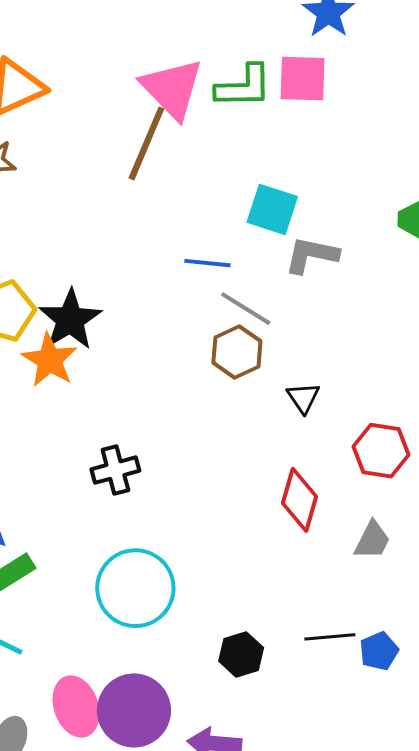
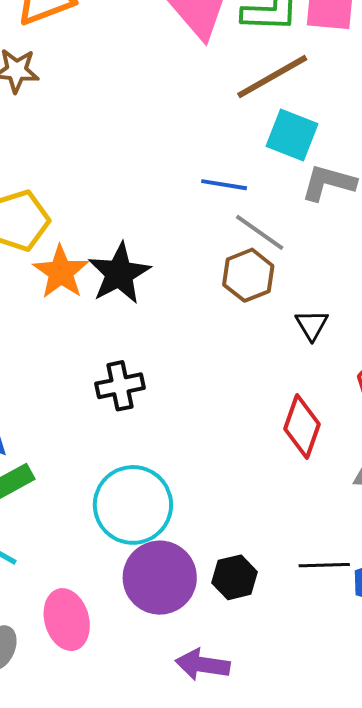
brown line: (146, 143) -> (272, 77), moved, turned 34
black star: (70, 320) -> (119, 274), moved
purple circle: (134, 710) -> (160, 578), moved

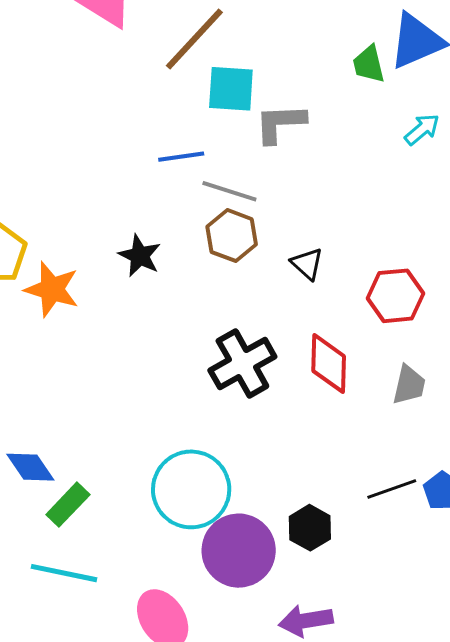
black star: (119, 274) -> (140, 256), moved, size x0.7
black cross: (120, 386) -> (242, 363), moved, size x1.4

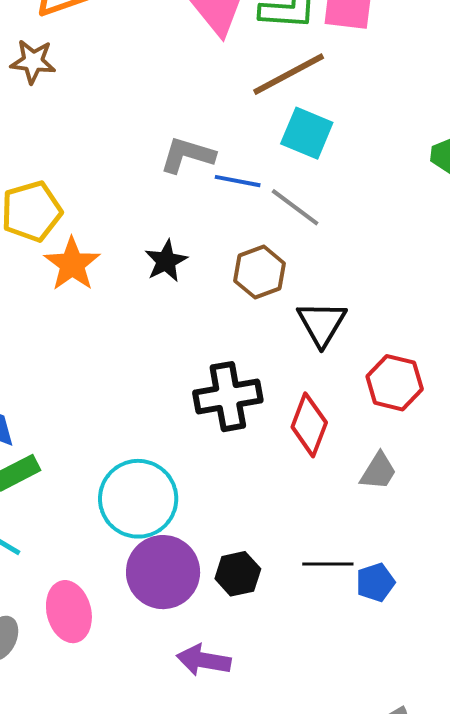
gray L-shape: (280, 123) -> (187, 155), moved
gray line: (229, 191) -> (295, 207), moved
black triangle: (307, 264) -> (322, 323), size x1.5

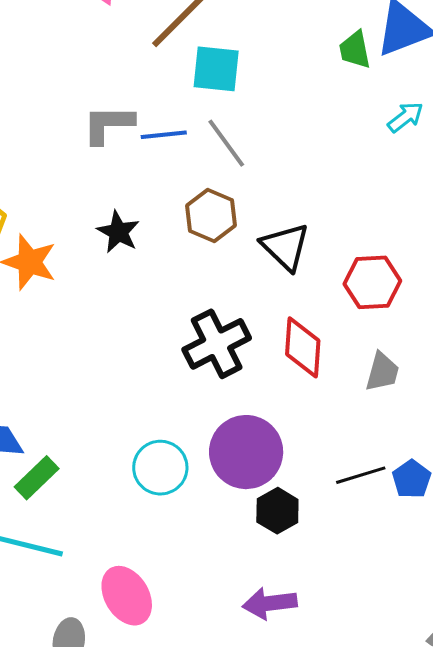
gray line: (295, 207) -> (226, 143), turned 34
cyan circle: (138, 499) -> (160, 468), size x0.7
purple circle: (163, 572) -> (246, 452), moved

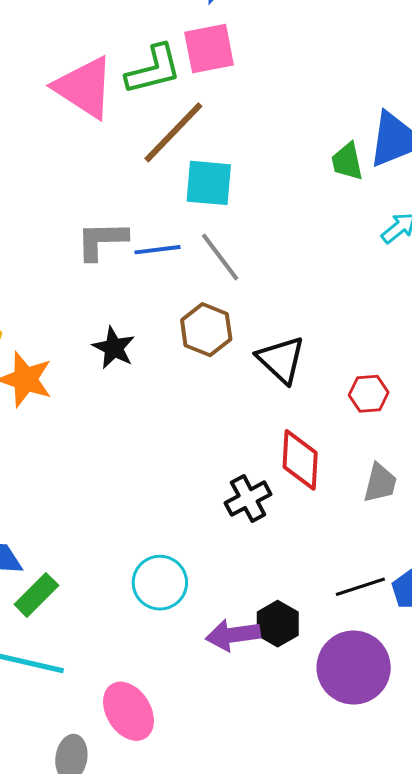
red hexagon: (372, 282) -> (369, 394), size x0.7
black cross: (217, 344) -> (248, 499), moved, size x0.7
purple circle: (246, 452) -> (354, 667), moved
purple arrow: (270, 603) -> (233, 635), moved

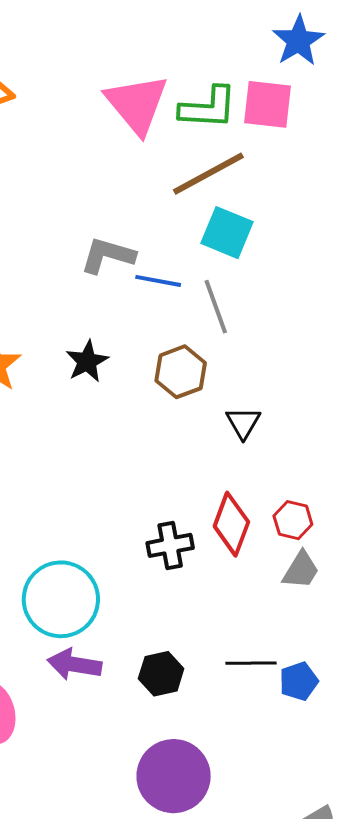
black triangle: (281, 360) -> (243, 423), size x0.7
red hexagon: (369, 394) -> (293, 520), moved
cyan circle: (160, 583) -> (61, 599), size x1.4
purple arrow: (233, 635) -> (74, 664), moved
purple circle: (354, 667) -> (174, 776), moved

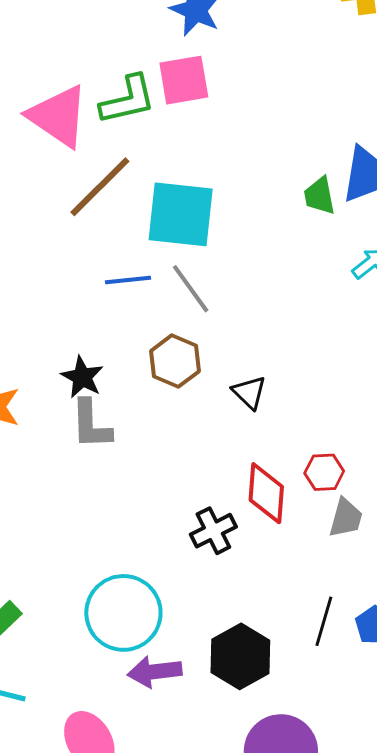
brown line: (208, 174) -> (100, 187), moved
cyan square: (227, 233) -> (181, 214), size x1.4
gray L-shape: (108, 255) -> (91, 424), moved, turned -92
black line: (251, 663) -> (324, 621), turned -57
black hexagon: (161, 674) -> (240, 656), size x1.4

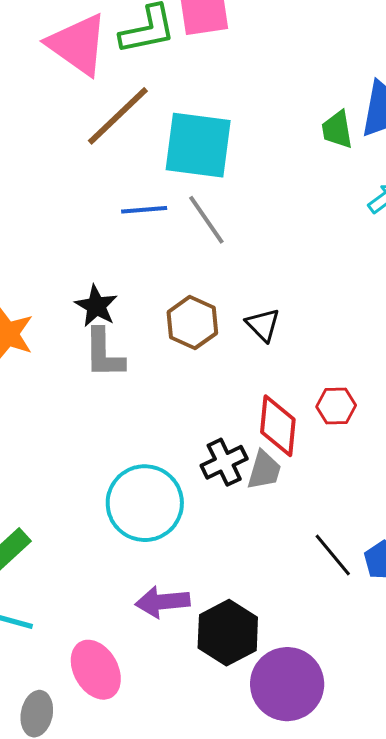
brown hexagon: (175, 361) -> (192, 323), moved
gray trapezoid: (346, 518) -> (264, 470), moved
cyan circle: (123, 613) -> (145, 503), moved
black line: (324, 621) -> (333, 555), turned -57
black hexagon: (240, 656) -> (228, 633), moved

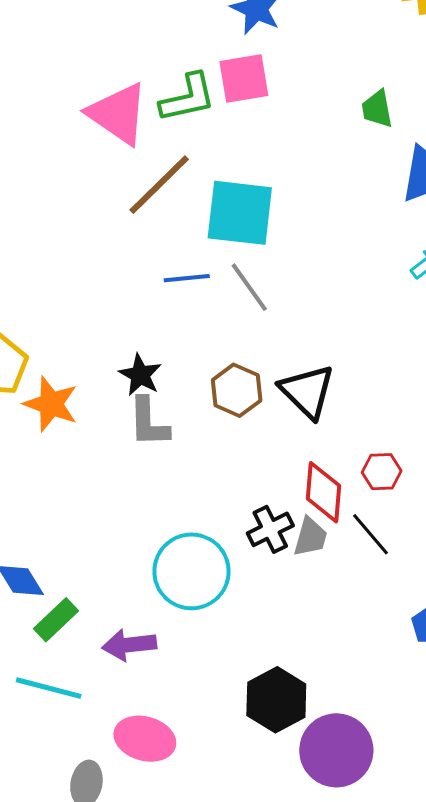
green trapezoid: (337, 130) -> (377, 109), moved
black triangle: (263, 325) -> (307, 391), size x1.6
black line: (333, 555) -> (370, 534), moved
purple arrow: (162, 602) -> (129, 645), moved
pink ellipse: (96, 670) -> (145, 739), turned -44

